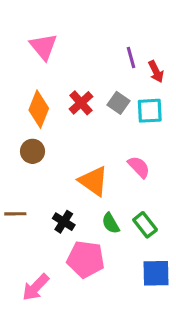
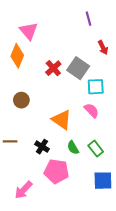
purple line: (131, 58) -> (88, 19), moved
gray square: (118, 103) -> (78, 68), size x1.5
orange diamond: (39, 109) -> (17, 56), moved
cyan square: (150, 111) -> (96, 87), moved

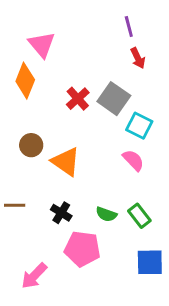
red arrow: (103, 47) -> (138, 58), moved
cyan square: (96, 87) -> (139, 126), turned 30
orange triangle: (62, 120) -> (66, 162), moved
green semicircle: (73, 148) -> (106, 214), turned -40

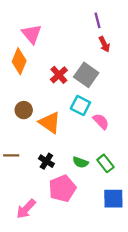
cyan square: (139, 126) -> (80, 106), moved
pink pentagon: (82, 249) -> (62, 188), turned -30

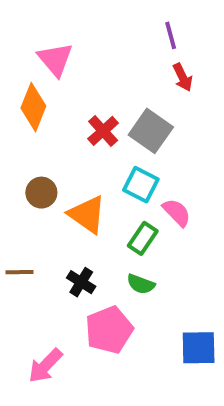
green rectangle: (105, 163) -> (143, 238), moved, turned 72

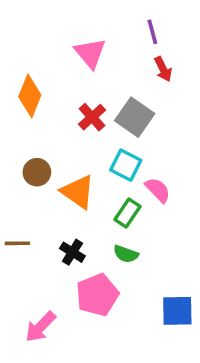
pink triangle: (55, 59) -> (90, 53), moved

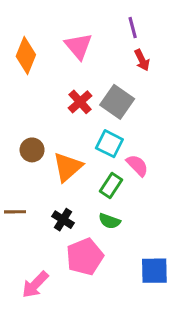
orange diamond: (30, 96) -> (26, 55), moved
orange triangle: (78, 192) -> (68, 167), turned 44

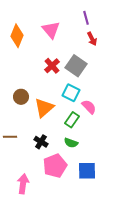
blue square: (154, 271) -> (87, 171), moved
pink arrow: (35, 285) -> (23, 184), turned 144

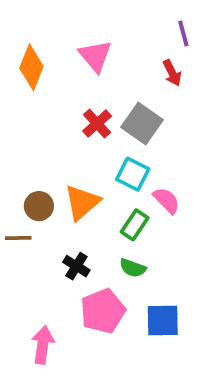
purple line: (86, 18) -> (183, 33), moved
brown circle: (21, 97) -> (39, 206), moved
brown line: (10, 137) -> (18, 238), moved

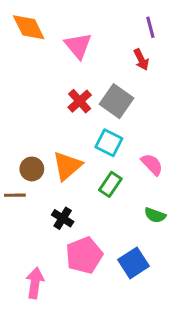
orange diamond: (31, 67) -> (29, 27), moved, turned -48
pink semicircle: (166, 200) -> (152, 164), moved
green semicircle: (133, 268) -> (155, 215), moved
blue square: (163, 321) -> (133, 263), turned -32

